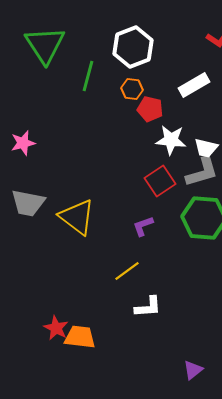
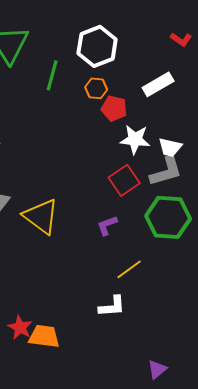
yellow line: (127, 271) -> (129, 269), moved

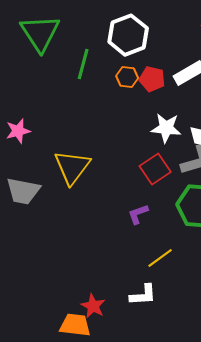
red pentagon: (114, 108) -> (152, 79), moved
yellow triangle: (41, 216) -> (72, 167), moved, turned 30
red star: (20, 327) -> (93, 306), moved

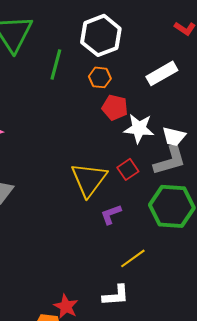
red pentagon: (152, 79) -> (115, 107), moved
yellow triangle: (72, 167) -> (89, 179), moved
red square: (155, 169) -> (128, 169), size x0.7

